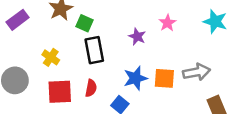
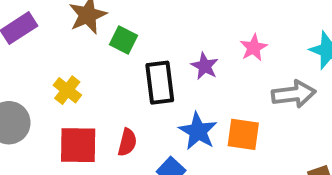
black rectangle: (94, 50) -> (160, 83), moved
gray arrow: (197, 72) -> (294, 94), moved
blue star: (135, 78) -> (198, 131), turned -30

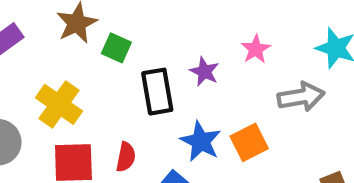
yellow cross: (67, 90) -> (59, 104), size x1.5
orange square: (243, 134) -> (249, 142), turned -32

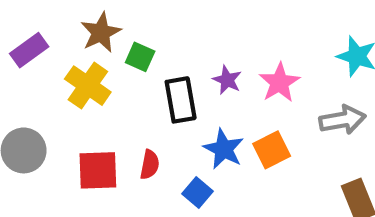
pink star: (256, 49) -> (279, 83), moved, size x1.4
gray arrow: (301, 97) -> (342, 120), moved
yellow cross: (59, 104) -> (88, 86), moved

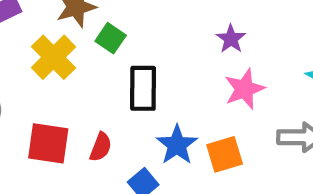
purple star: (227, 80) -> (231, 39), moved

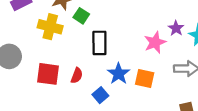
purple star: (231, 39) -> (176, 28), moved
yellow cross: (54, 57) -> (50, 27), turned -30
orange square: (225, 154) -> (145, 78), turned 30

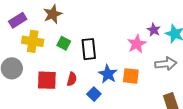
green square: (81, 16) -> (64, 43), moved
yellow cross: (50, 27) -> (33, 41), moved

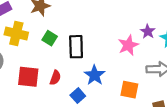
orange square: (131, 76) -> (129, 90), moved

